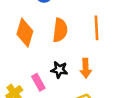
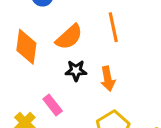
orange semicircle: (60, 30) -> (69, 37), turned 50
black star: (59, 70) -> (76, 70), moved

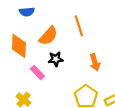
orange arrow: (108, 79) -> (95, 62), moved
pink rectangle: (53, 105) -> (37, 73), moved

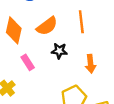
black star: (56, 59) -> (59, 51), moved

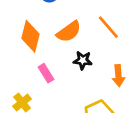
orange line: (81, 22) -> (108, 27), turned -35

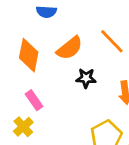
pink rectangle: (46, 73) -> (34, 100), moved

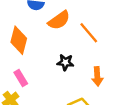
orange semicircle: (70, 48) -> (59, 20), moved

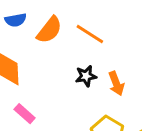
black star: (65, 62) -> (86, 76), moved

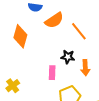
pink rectangle: (25, 114) -> (52, 73), moved, turned 32

